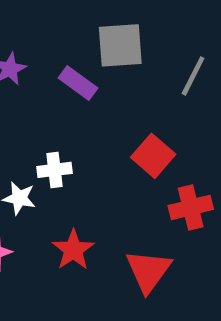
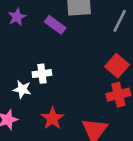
red square: (153, 156) -> (117, 66), moved

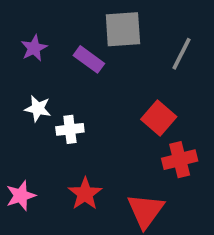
red square: (117, 66) -> (159, 118), moved
white star: (22, 89) -> (38, 109), moved

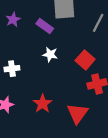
white star: (38, 109) -> (50, 54), moved
white cross: (70, 129) -> (12, 69), moved

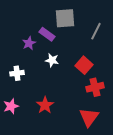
purple star: (13, 20) -> (29, 43), moved
red triangle: (77, 113) -> (89, 117), moved

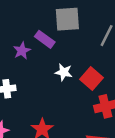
white star: (52, 60) -> (64, 72), moved

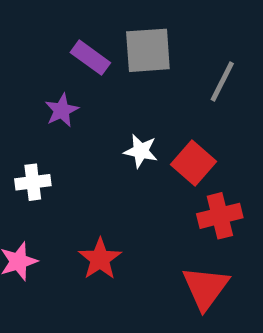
purple rectangle: (45, 39) -> (90, 58), moved

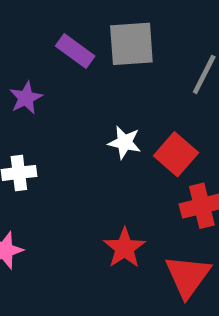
purple star: (62, 110) -> (26, 98), moved
red star: (100, 259) -> (124, 248), moved

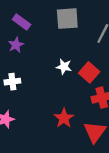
purple rectangle: (75, 51) -> (22, 22), moved

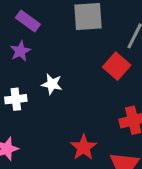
white star: (64, 67) -> (52, 84), moved
red square: (89, 72) -> (117, 66), moved

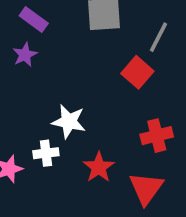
white star: (52, 84) -> (69, 122), moved, size x1.4
white cross: (16, 99) -> (46, 153), moved

